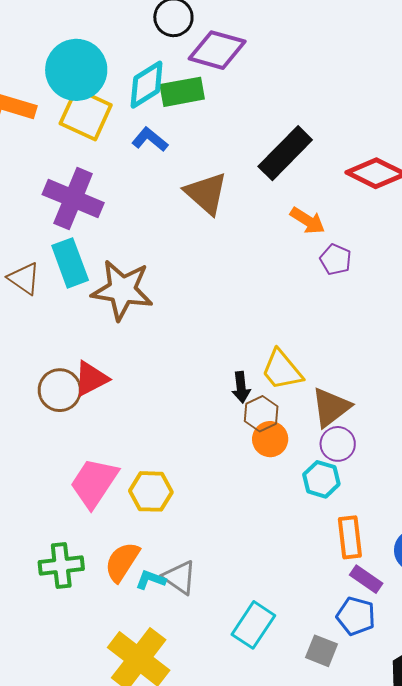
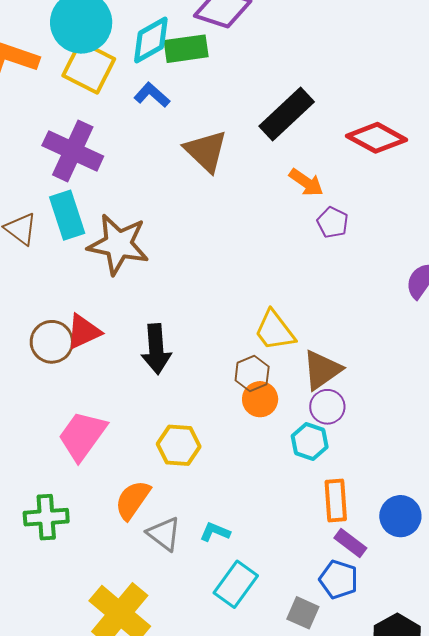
black arrow: (241, 387) -> (156, 349), moved, size x1.6
yellow hexagon: (151, 491) -> (179, 445), moved
orange semicircle: (122, 562) -> (133, 500), moved
cyan L-shape: (151, 580) -> (215, 532), moved

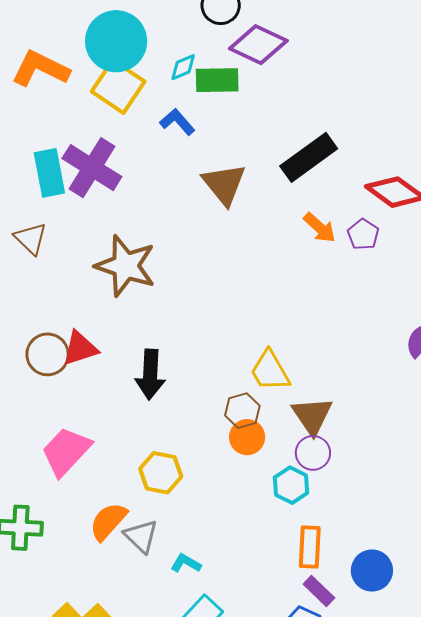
cyan diamond: (151, 40) -> (183, 67), size x0.6
cyan rectangle: (67, 215) -> (49, 173), moved
purple pentagon: (333, 222) -> (363, 234), moved
brown triangle: (322, 370) -> (312, 416), turned -36
gray triangle: (164, 534) -> (141, 536), moved

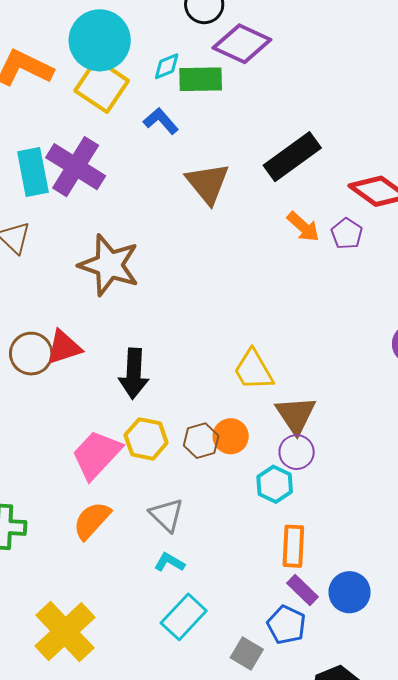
brown hexagon: (242, 411) -> (201, 441), moved
pink trapezoid: (66, 451) -> (97, 455), moved
yellow hexagon: (161, 473) -> (146, 439), moved
gray triangle: (141, 536) -> (167, 515), moved
blue circle: (372, 571) -> (350, 592), moved

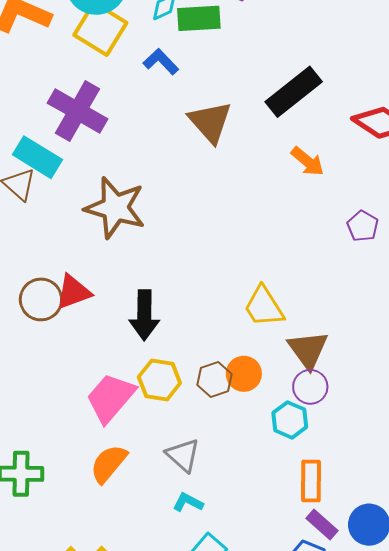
cyan rectangle: (33, 172) -> (37, 157), moved, turned -45
purple pentagon: (347, 234) -> (363, 226), moved

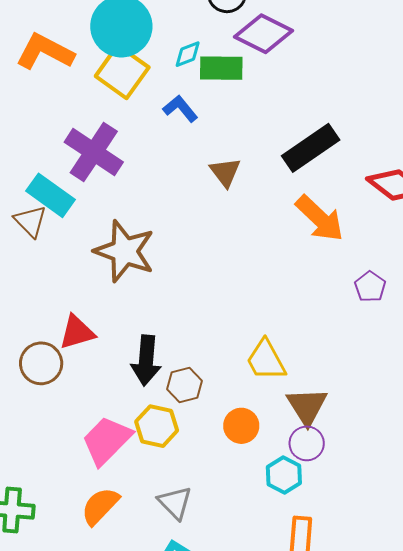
brown triangle: (210, 122) -> (225, 172), size x0.7
orange arrow: (307, 161) -> (320, 218), size x1.5
brown circle: (41, 299) -> (41, 363), moved
brown hexagon: (215, 379) -> (185, 385), moved

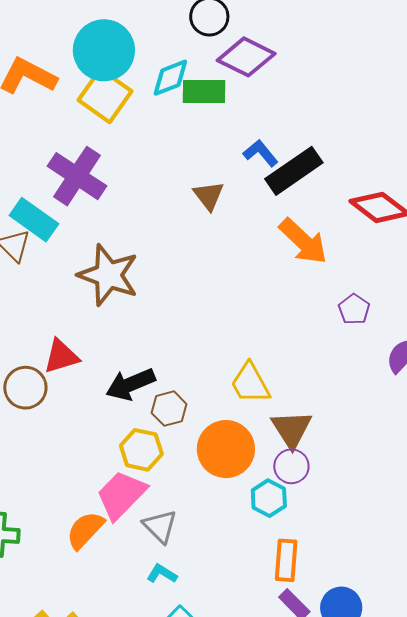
cyan diamond: (188, 54) -> (170, 78), size x1.4
blue L-shape: (180, 109) -> (261, 153), moved
black arrow: (146, 360) -> (130, 384), turned 63
orange circle: (241, 426) -> (226, 449), size x1.6
pink trapezoid: (107, 440) -> (121, 495), moved

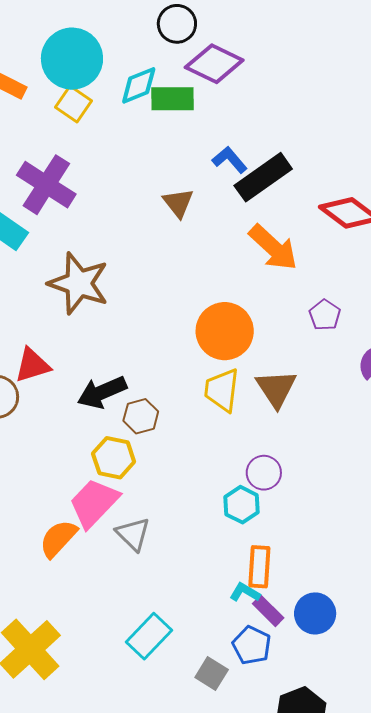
yellow square: (105, 96) -> (73, 104), size x0.7
yellow trapezoid: (250, 383) -> (222, 390), turned 36
brown triangle: (292, 429) -> (276, 389), moved
orange circle: (226, 449) -> (225, 331), moved
cyan L-shape: (162, 574) -> (245, 592), moved

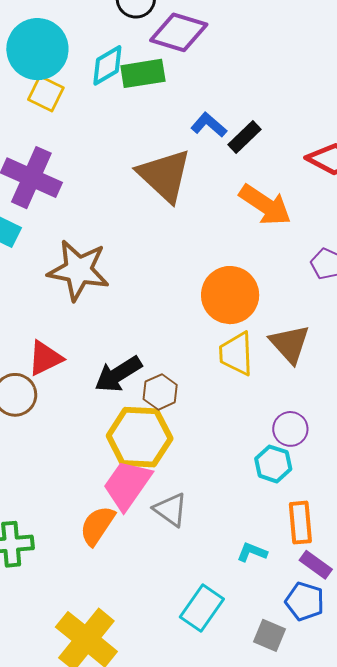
black rectangle: (263, 177) -> (245, 137), size x0.6
brown triangle: (178, 203) -> (164, 175), size x1.8
yellow hexagon: (114, 458) -> (140, 437), size x1.5
cyan L-shape: (245, 592) -> (252, 552), moved

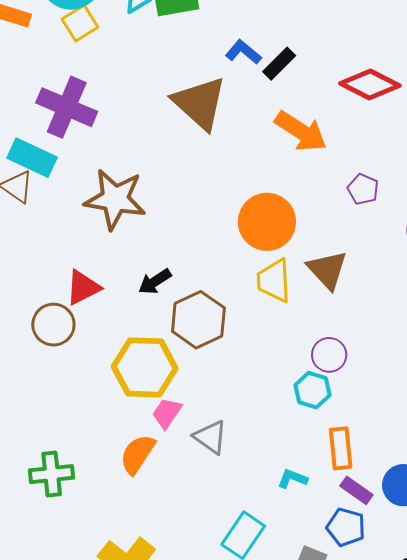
yellow square: (46, 94) -> (80, 23), turned 33
black arrow: (118, 374) -> (155, 282), moved, size x0.7
brown hexagon: (160, 392) -> (198, 320), size x1.6
yellow hexagon: (140, 437) -> (145, 367), moved
pink trapezoid: (127, 485) -> (167, 413), size x0.6

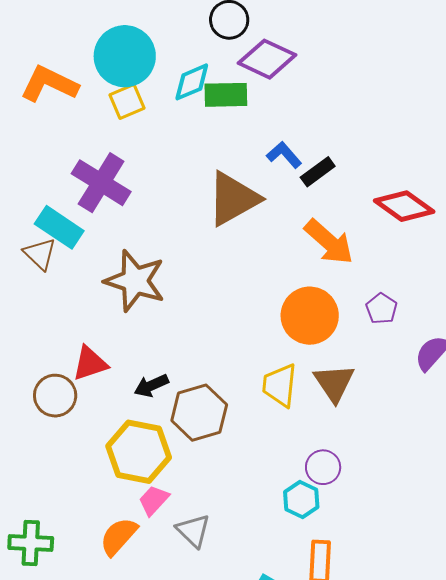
brown triangle: (200, 103) -> (233, 199), turned 40
orange circle: (267, 222) -> (310, 316), moved
black arrow: (155, 282) -> (151, 386), moved

